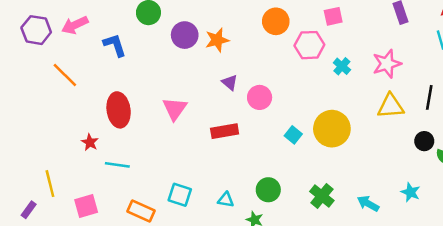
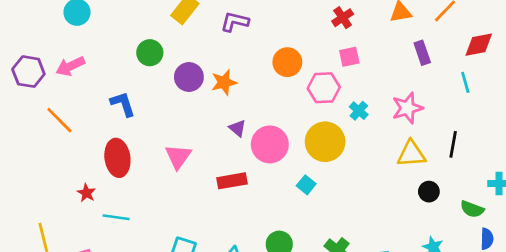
blue L-shape: (115, 45) -> (123, 104), moved
pink circle: (260, 97) -> (270, 144), size x1.4
yellow circle: (332, 129) -> (325, 142), moved
black circle: (424, 141) -> (429, 192), moved

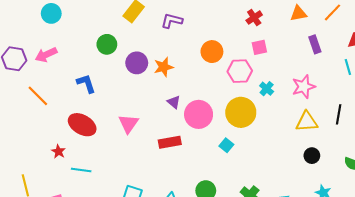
red ellipse: (117, 158) -> (82, 125), turned -52
black circle: (429, 192) -> (312, 156), moved

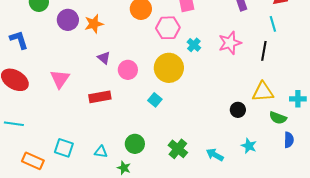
pink circle: (199, 114) -> (128, 70), size x0.7
black line: (339, 114) -> (264, 51), moved
yellow triangle: (307, 122) -> (263, 92), moved

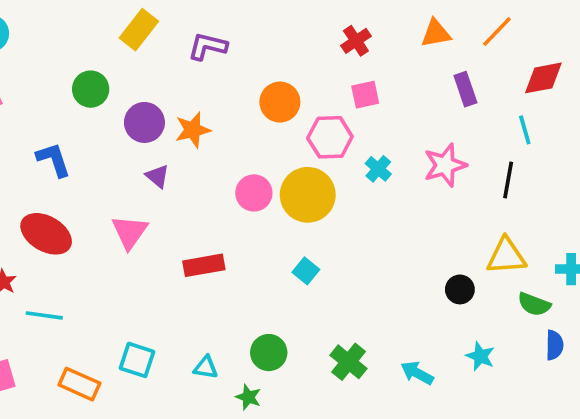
purple triangle: (104, 58) -> (157, 176), moved
yellow circle: (169, 68) -> (308, 195), moved
pink circle: (128, 70) -> (254, 193), moved

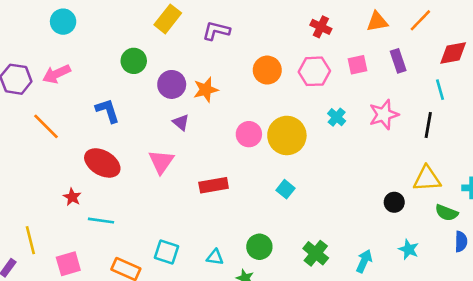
red cross: (356, 41) -> (321, 27), turned -30
pink square: (365, 95) -> (358, 65), moved
pink hexagon: (330, 137) -> (314, 71), moved
cyan arrow: (417, 373) -> (364, 261), turned 85

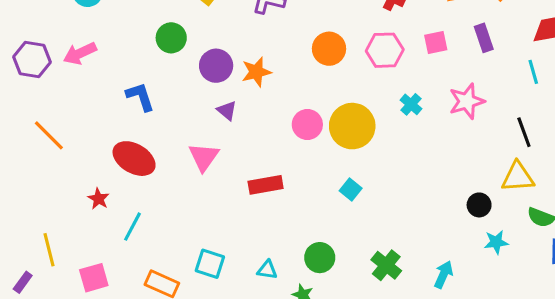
black line: (428, 125) -> (524, 132), moved, turned -30
orange line: (46, 126) -> (49, 135), moved
cyan line: (101, 221) -> (133, 227), turned -70
cyan star: (409, 249) -> (496, 242), moved, turned -30

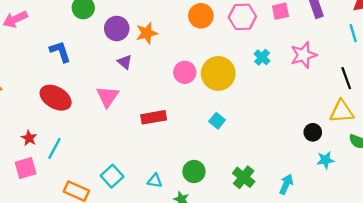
red star: (98, 199) -> (29, 138), moved
cyan square: (210, 264) -> (112, 176), turned 30
pink square: (94, 278) -> (26, 168), moved

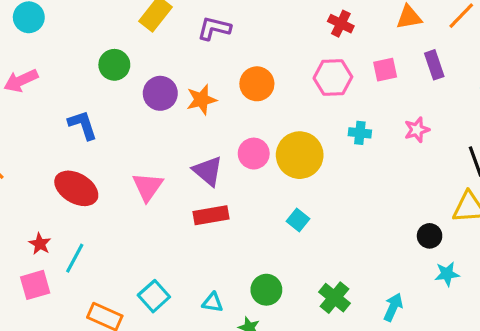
orange circle: (201, 16) -> (257, 84), moved
pink star: (304, 55) -> (417, 130), size x0.7
cyan cross: (262, 57) -> (360, 133), turned -35
purple triangle: (125, 62) -> (208, 171), moved, size x1.5

